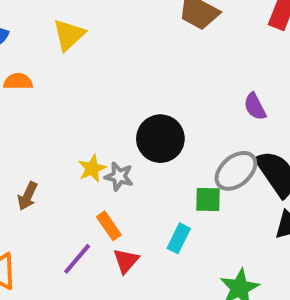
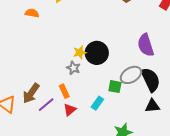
purple semicircle: (255, 107) -> (146, 45), size x1.6
yellow star: (92, 169) -> (80, 52), moved
brown arrow: (28, 196) -> (31, 93), moved, size x1.5

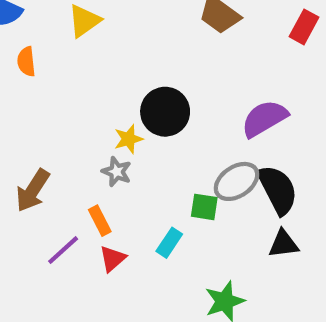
orange semicircle: (32, 13) -> (26, 62), turned -104
purple semicircle: (146, 45) -> (264, 118), turned 80
black circle: (97, 53) -> (165, 112), moved
brown arrow: (31, 93) -> (33, 191), moved

